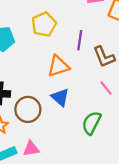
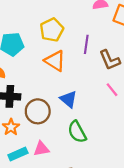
orange triangle: (58, 66) -> (55, 61), moved, turned 50
green semicircle: (91, 123) -> (77, 132), moved, turned -55

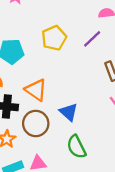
purple line: (86, 44) -> (92, 39), moved, turned 36
orange triangle: (55, 61) -> (36, 90), moved

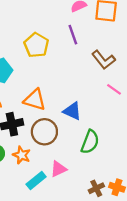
purple line: (92, 39) -> (73, 35), turned -48
green semicircle: (76, 147) -> (90, 142), turned -115

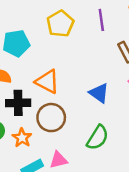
blue triangle: (72, 111) -> (99, 93), moved

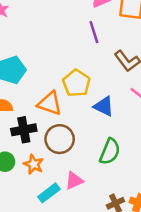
yellow pentagon: (60, 24) -> (76, 83), moved

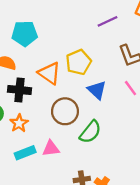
purple line: (94, 32) -> (107, 21), turned 66
brown circle: (60, 139) -> (65, 111), moved

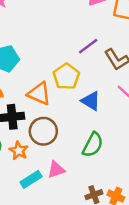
purple line: (107, 21) -> (88, 46), moved
brown circle: (65, 111) -> (43, 131), moved

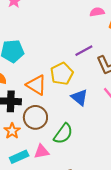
green semicircle: (93, 145) -> (63, 134), moved

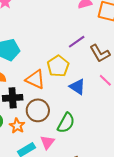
pink triangle: (42, 152) -> (47, 142), turned -35

